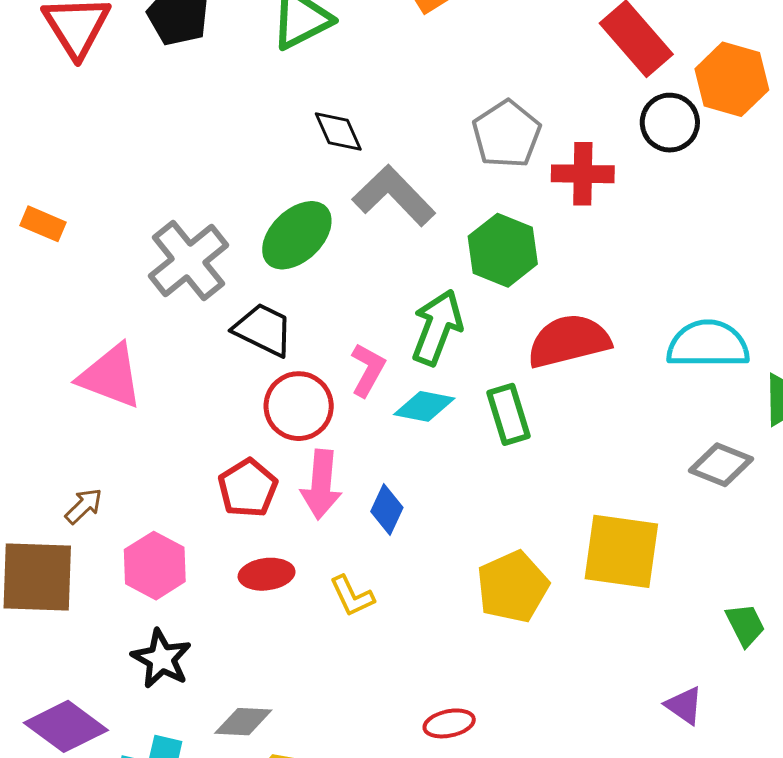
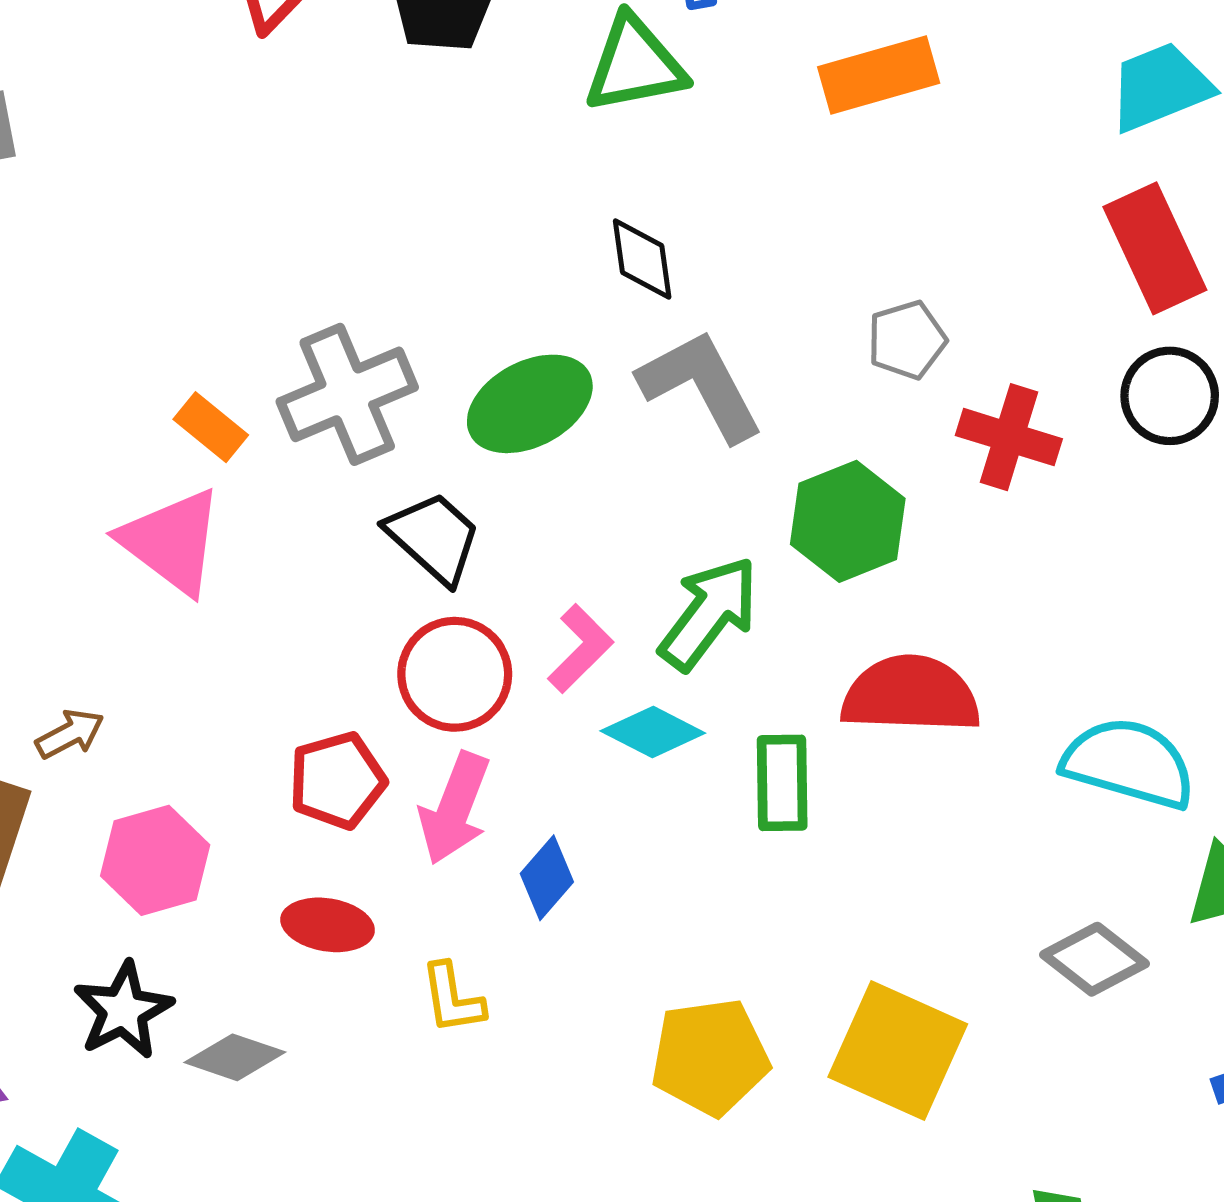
gray pentagon: (507, 134) -> (907, 340), size x0.7
orange rectangle: (43, 224) -> (211, 427), moved
gray diamond: (243, 722) -> (235, 1057), moved

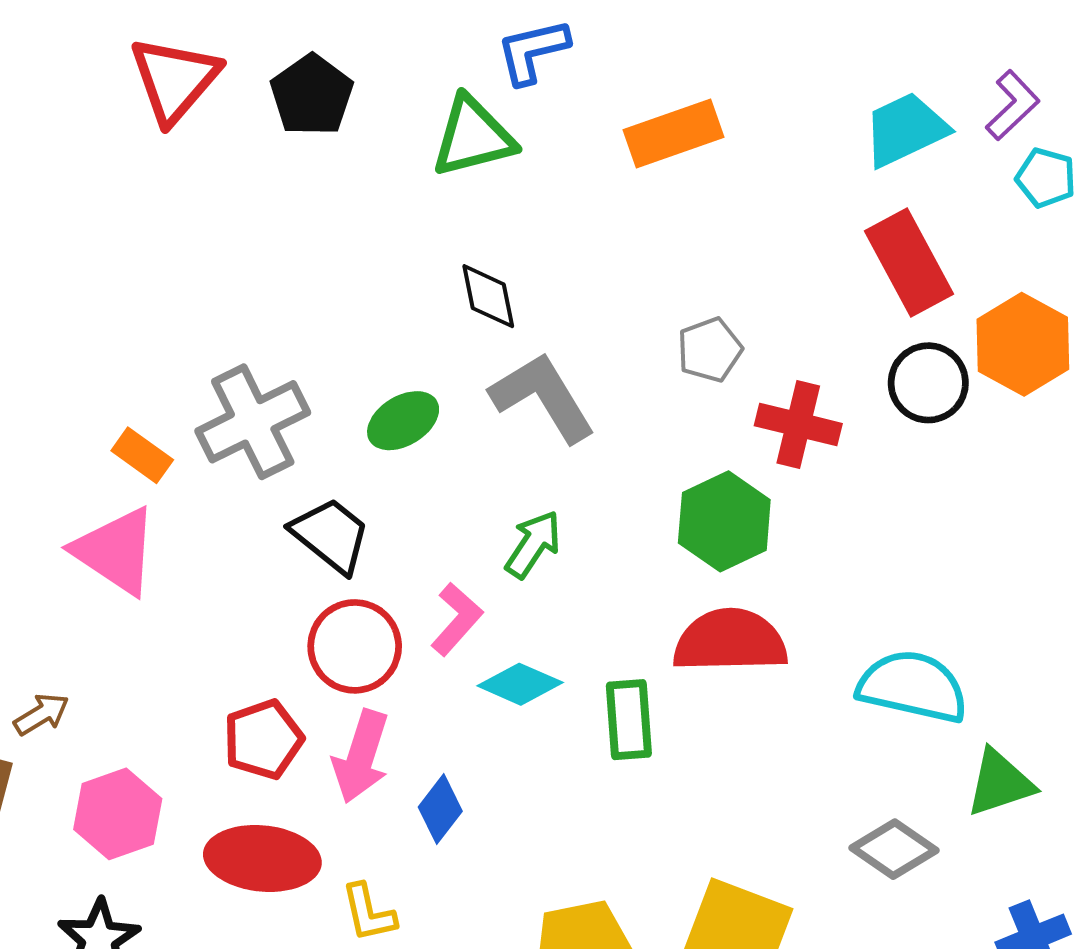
green ellipse: (530, 404) -> (403, 421), size x0.7
green hexagon: (848, 521) -> (724, 521), moved
green arrow: (709, 613) -> (533, 544), moved, size x0.7
red ellipse: (328, 925) -> (262, 858), size x1.5

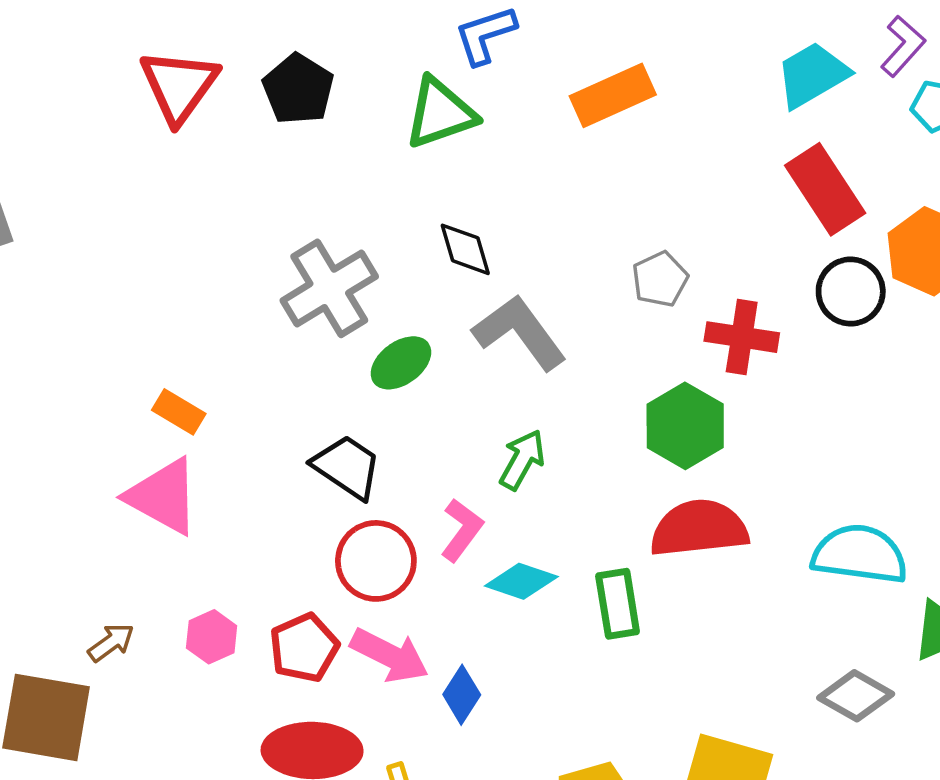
gray cross: (253, 422) -> (329, 288), moved
pink arrow: (361, 757) -> (390, 655), turned -76
pink hexagon: (118, 814) -> (212, 637), moved, size x0.7

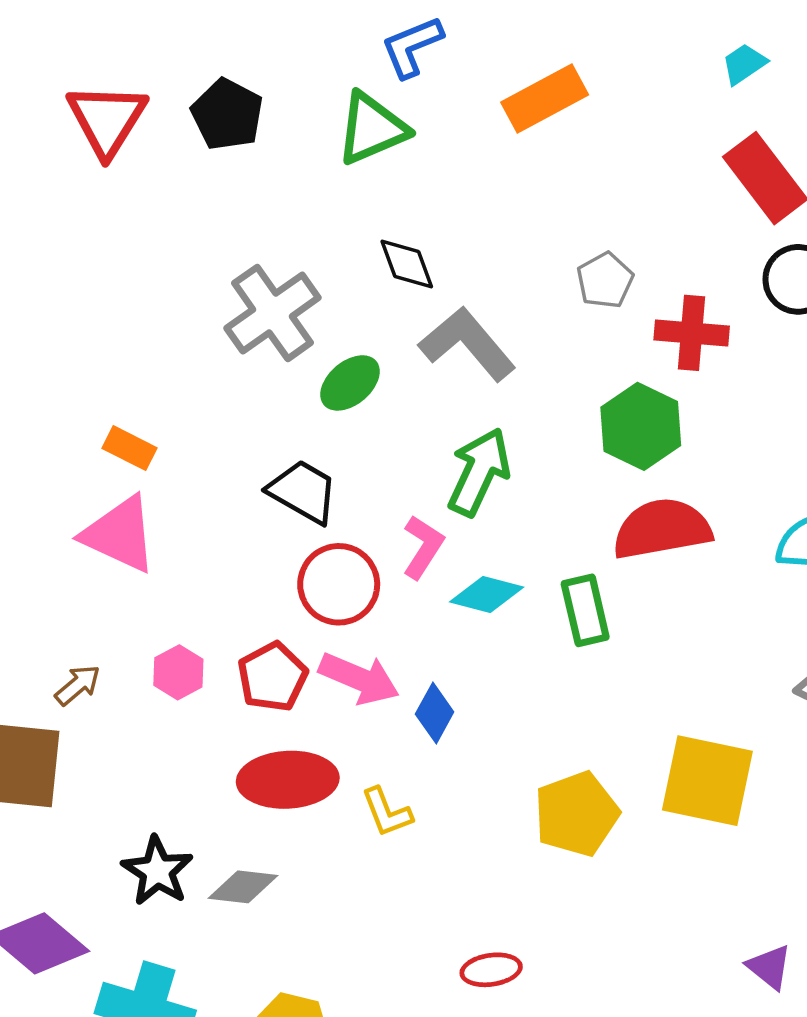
cyan trapezoid: (812, 75) -> (744, 64), size x0.6
green arrow: (522, 460) -> (479, 472), size x1.4

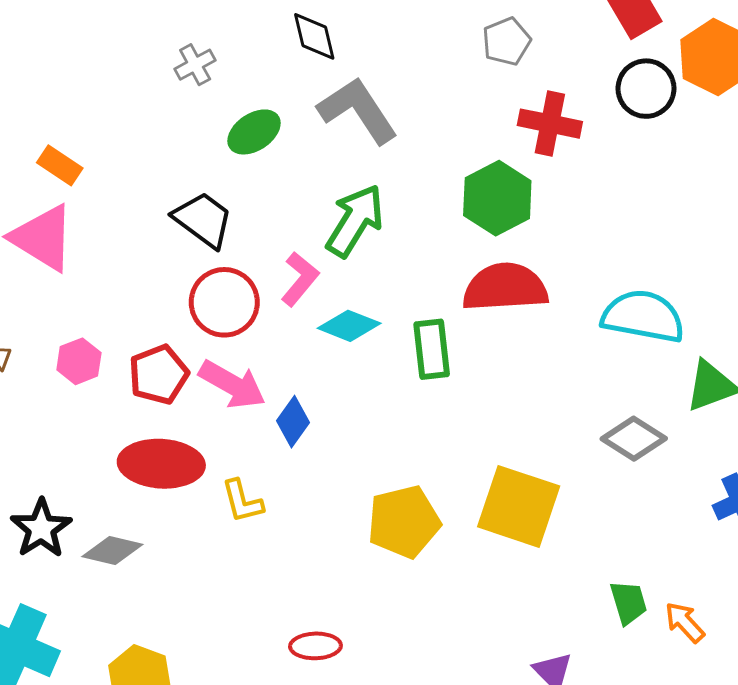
gray pentagon: (605, 280) -> (506, 41), moved
gray cross: (273, 313) -> (195, 65), size x0.5

